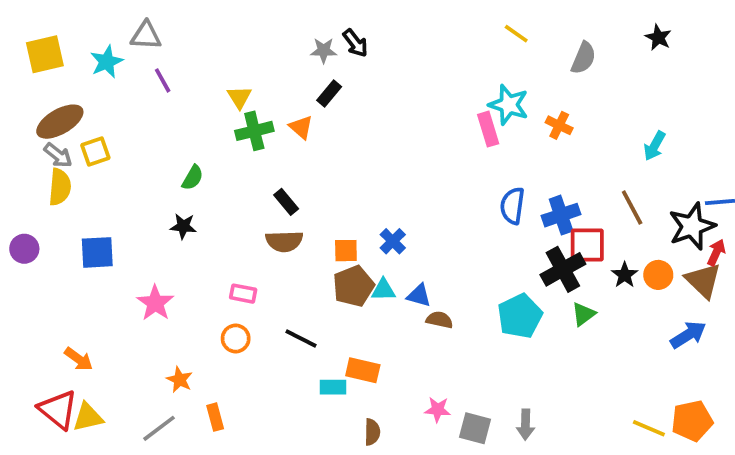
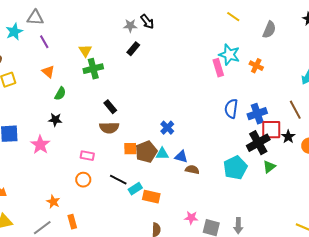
orange triangle: (301, 127) -> (48, 72), moved
orange square: (346, 251) -> (130, 149), moved
black star: (625, 275) -> (288, 137), moved
pink star: (155, 303) -> (40, 145), moved
cyan rectangle: (333, 387) -> (135, 189), moved, turned -32

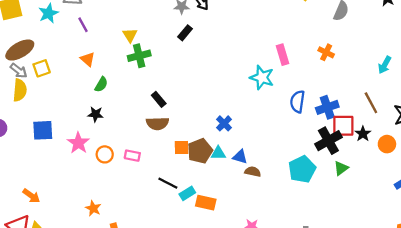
cyan star: (229, 55) -> (262, 78), moved
orange circle: (83, 180) -> (105, 154), moved

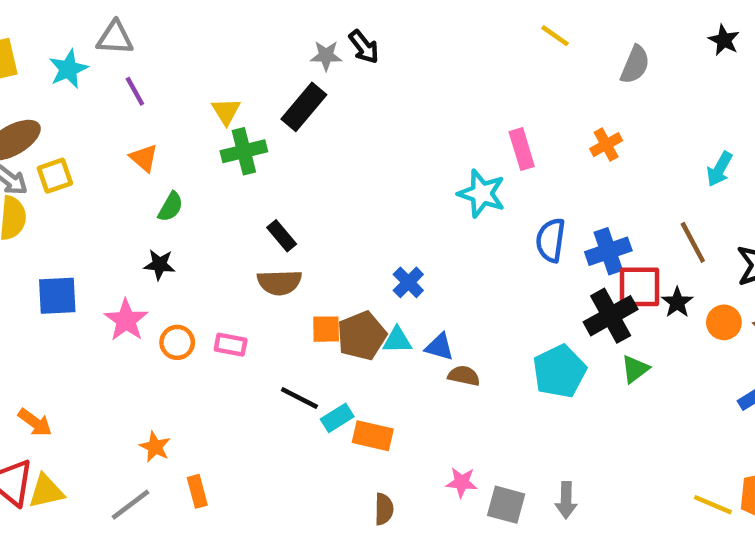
black rectangle: (185, 33) -> (304, 107), moved, size x1.5
orange cross: (326, 52) -> (606, 145), turned 35

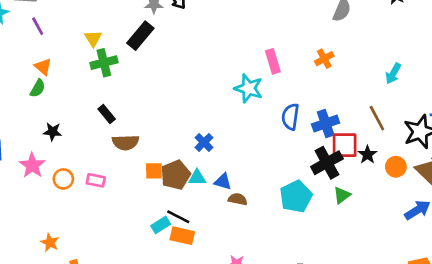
green semicircle: (171, 207) -> (38, 88), moved
black rectangle: (282, 236) -> (107, 114), moved
black line: (299, 398) -> (178, 217), moved

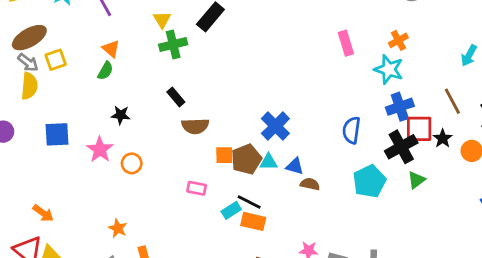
cyan star: (249, 88) -> (389, 69), moved
blue semicircle: (290, 117) -> (351, 130), moved
blue cross: (204, 142) -> (275, 126), size x1.5
pink rectangle: (96, 180) -> (197, 188), moved

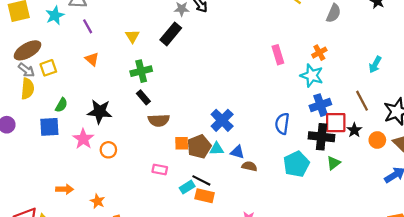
green cross: (173, 45) -> (141, 71), moved
green semicircle: (105, 71) -> (61, 105), moved
black star: (121, 115) -> (100, 112), size x1.6
black cross: (401, 147) -> (322, 137), turned 35
orange arrow: (43, 213) -> (65, 189), moved, turned -35

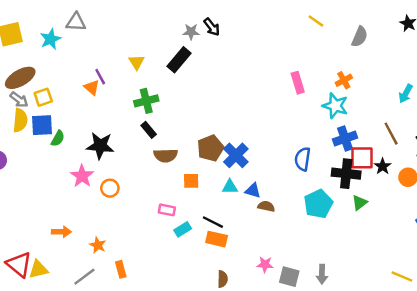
purple line: (88, 26) -> (100, 77), moved
blue square: (49, 127) -> (42, 125), moved
brown pentagon: (199, 147) -> (210, 148), moved
cyan rectangle: (187, 187) -> (183, 229), moved

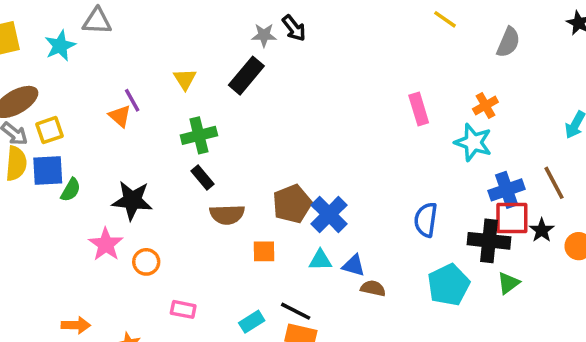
blue cross: (345, 138) -> (507, 190), moved
pink rectangle: (167, 210) -> (183, 309), moved

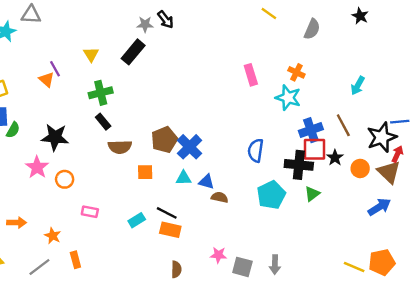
orange cross: (485, 105) -> (296, 72), turned -35

